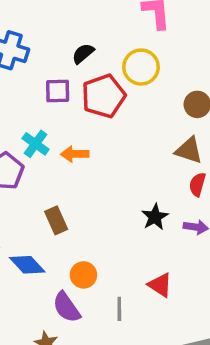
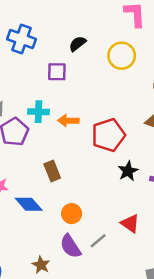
red pentagon: (104, 96) -> (108, 135), moved
cyan cross: (36, 144) -> (39, 112), turned -36
purple semicircle: (66, 307) -> (70, 246), moved
gray line: (119, 309) -> (98, 241), turned 48

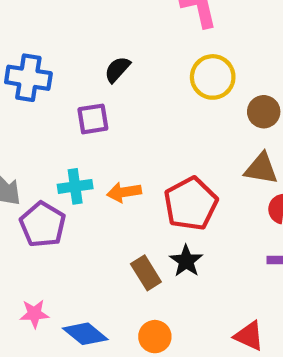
yellow circle: (122, 56) -> (213, 77), moved
brown rectangle: (52, 171) -> (146, 273), moved
black star: (128, 171) -> (186, 261), moved

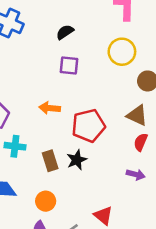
purple square: (93, 119) -> (69, 65), moved
cyan cross: (75, 186) -> (15, 146), moved

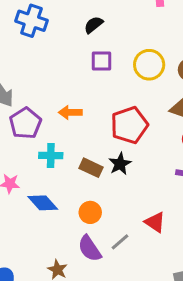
yellow circle: (122, 52) -> (149, 65), moved
orange arrow: (50, 108) -> (70, 112), moved
brown rectangle: (50, 161) -> (91, 168), turned -42

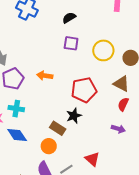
cyan cross: (51, 155) -> (16, 109), moved
brown rectangle: (91, 168) -> (58, 128), moved

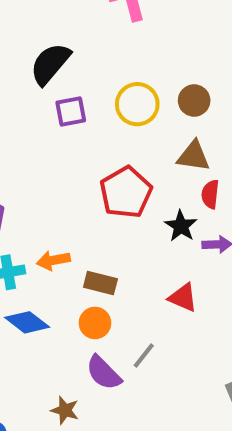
black semicircle: (69, 18) -> (50, 64), size x1.6
orange arrow: (45, 76) -> (53, 260), moved
black star: (74, 116) -> (181, 226), moved
red triangle: (92, 159) -> (183, 297), moved

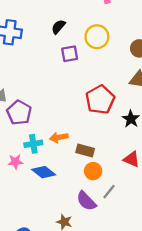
black semicircle: (50, 64) -> (58, 27), size x0.6
yellow circle: (137, 104) -> (97, 37), moved
orange circle: (95, 323) -> (93, 171), moved

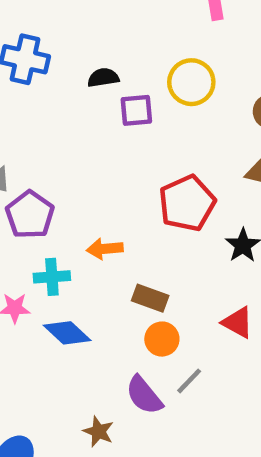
black semicircle: (58, 27) -> (103, 78), moved, turned 35
orange arrow: (59, 137) -> (105, 249), moved

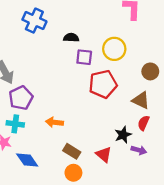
red pentagon: (187, 203) -> (103, 84), moved
cyan cross: (52, 277) -> (15, 124), moved
red triangle: (238, 322) -> (104, 154), moved

